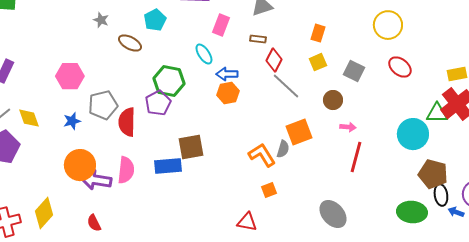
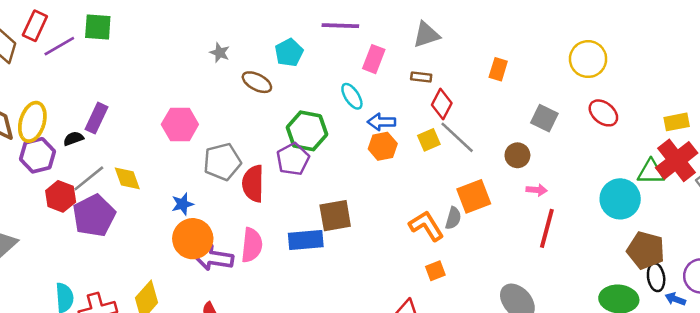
yellow square: (318, 62) -> (429, 140), moved
blue star: (72, 121) -> (183, 204), moved

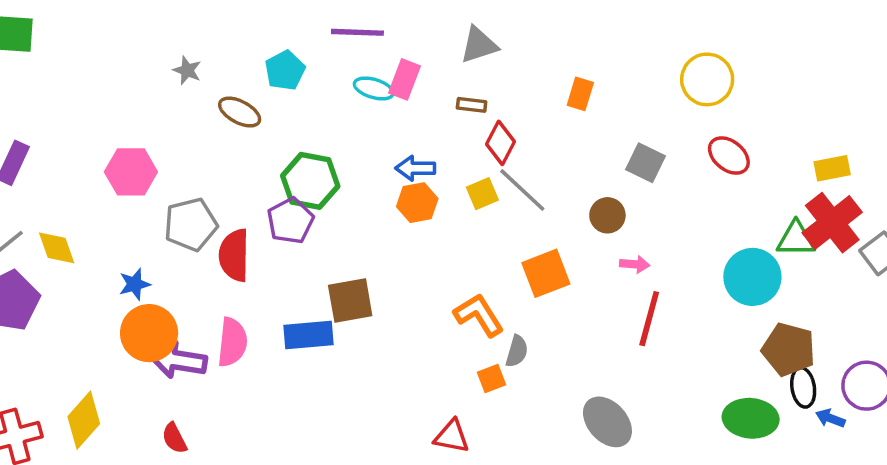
cyan ellipse: (352, 96) -> (374, 88), moved, turned -40
gray semicircle: (453, 218) -> (517, 351), moved

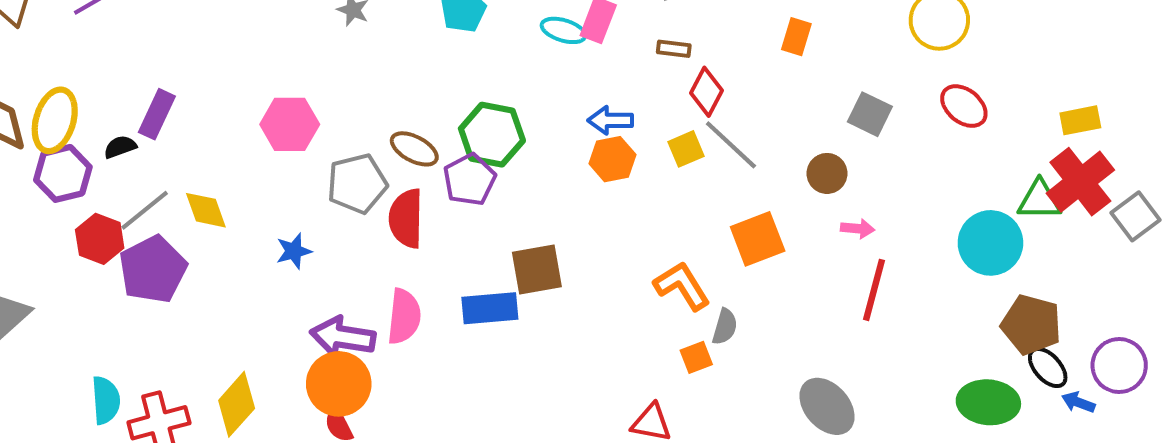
brown ellipse: (240, 112) -> (414, 149), moved
orange circle: (149, 333) -> (339, 384), moved
black ellipse: (803, 387) -> (1048, 368), turned -33

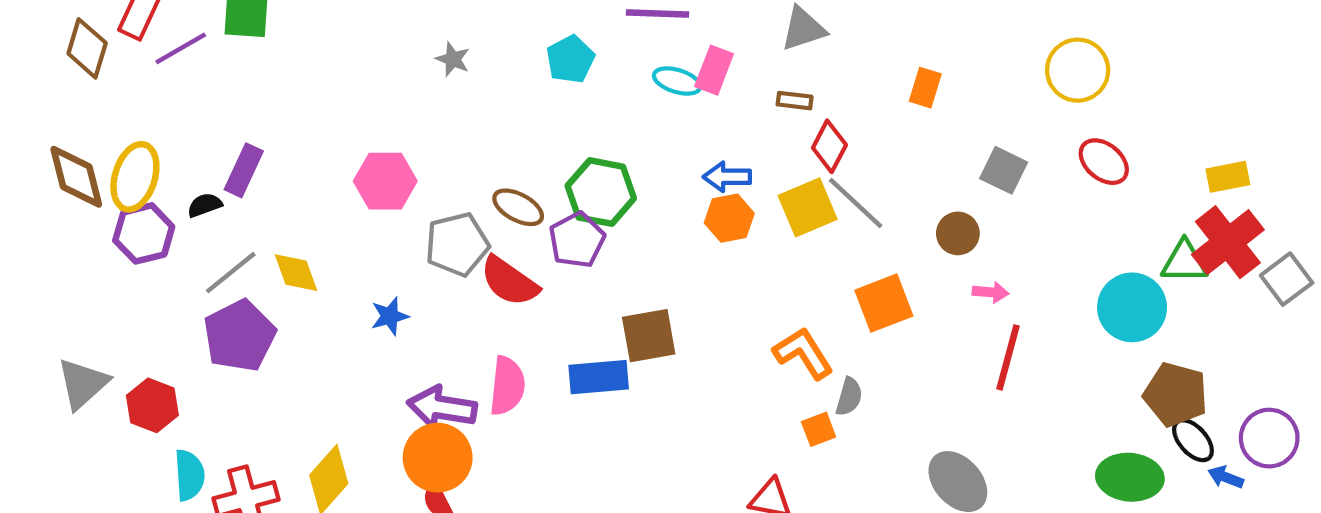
yellow square: (686, 149) -> (808, 207), size x1.5
red semicircle: (406, 218) -> (509, 281), turned -56
red hexagon: (100, 239) -> (152, 405), moved

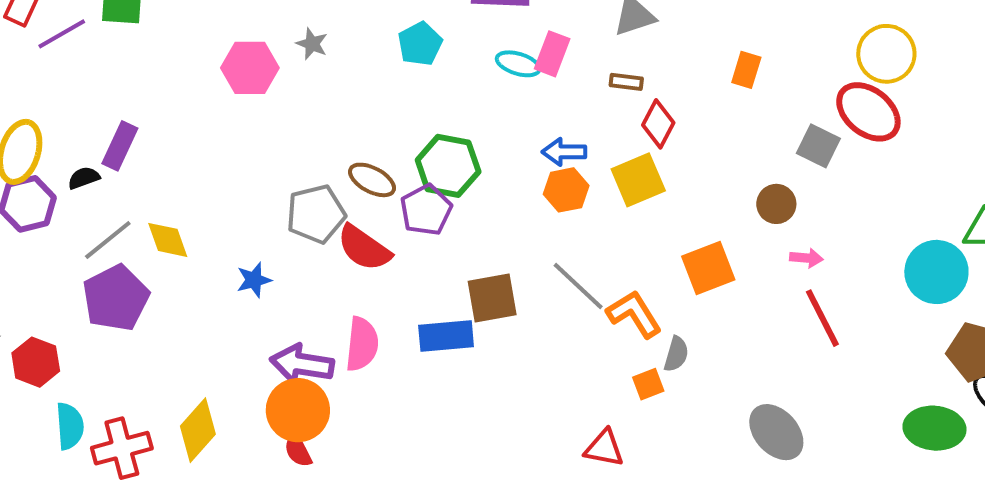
red ellipse: (1104, 162) -> (868, 112), moved, size x1.4
pink hexagon: (385, 181) -> (250, 68), moved
gray line: (856, 203) -> (578, 286), moved
red line: (1008, 357) -> (822, 318), turned -42

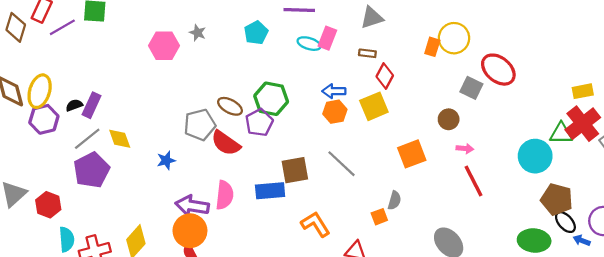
yellow circle: (886, 54) -> (454, 38), moved
purple rectangle: (120, 146) -> (92, 105), moved
orange L-shape: (634, 314) -> (315, 224), moved

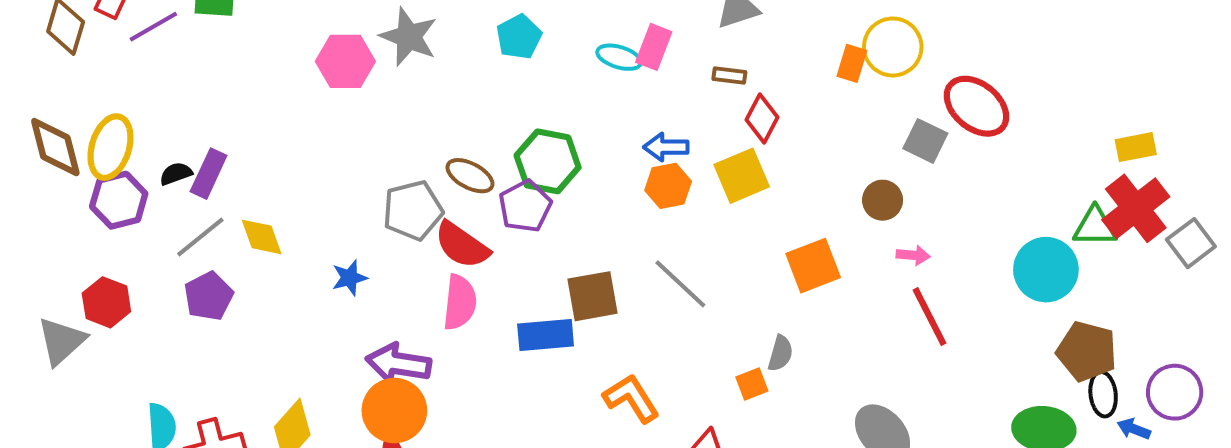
gray star: (198, 33) -> (409, 37), size x1.8
purple pentagon: (92, 170) -> (209, 296), size x0.7
pink semicircle: (225, 195) -> (460, 302), moved
red hexagon: (48, 205) -> (106, 302), moved
black ellipse: (565, 222) -> (1103, 394), turned 35

